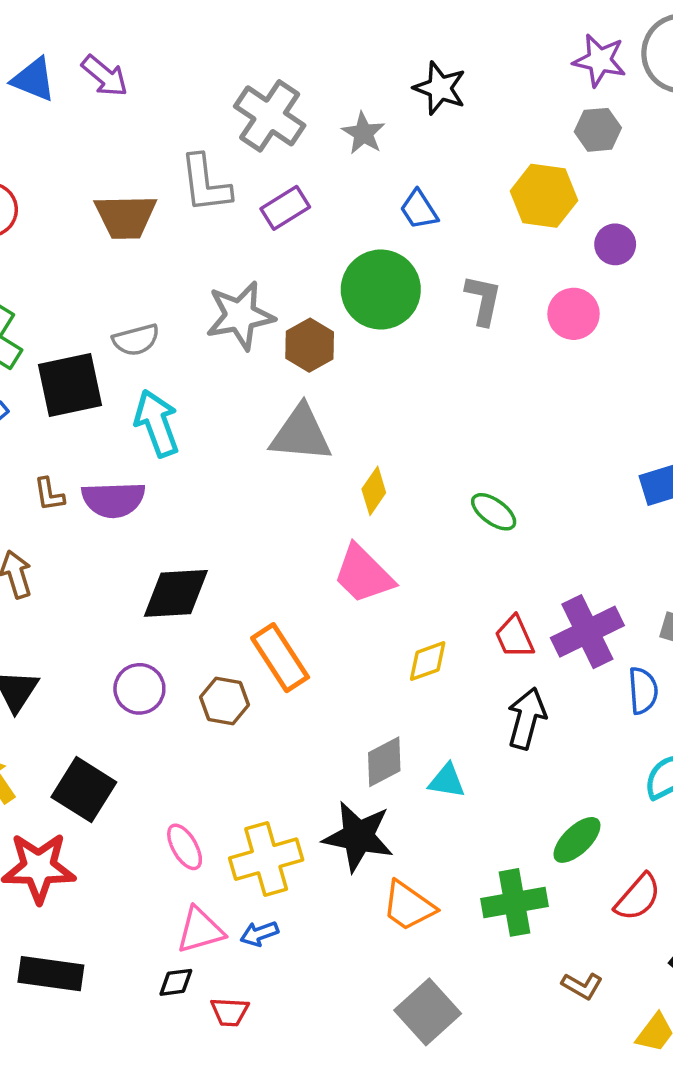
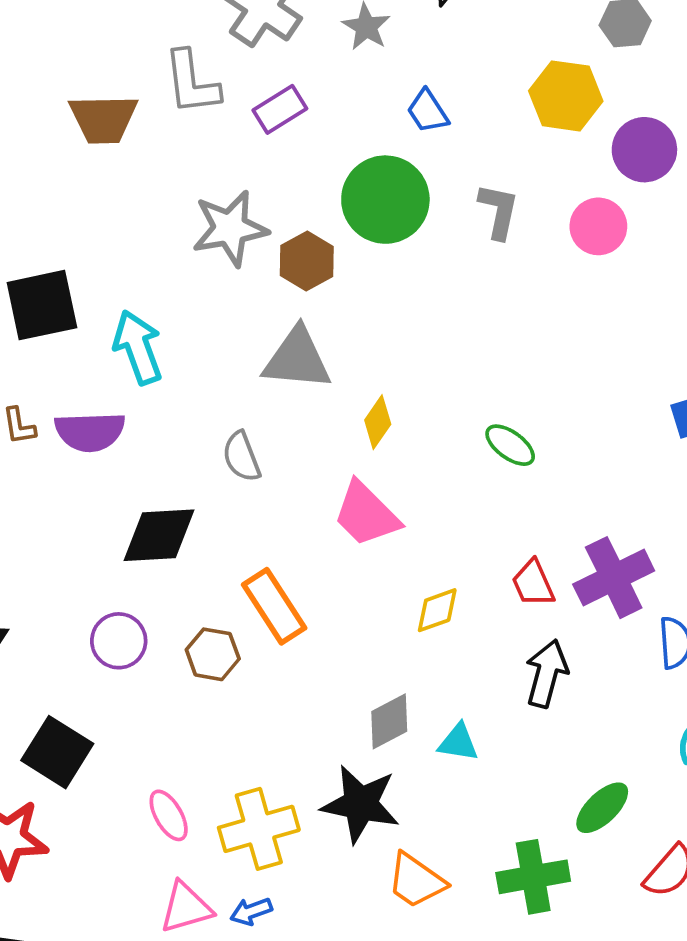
purple circle: (615, 244) -> (644, 150), size x1.4
gray semicircle: (136, 340) -> (242, 457), moved, turned 84

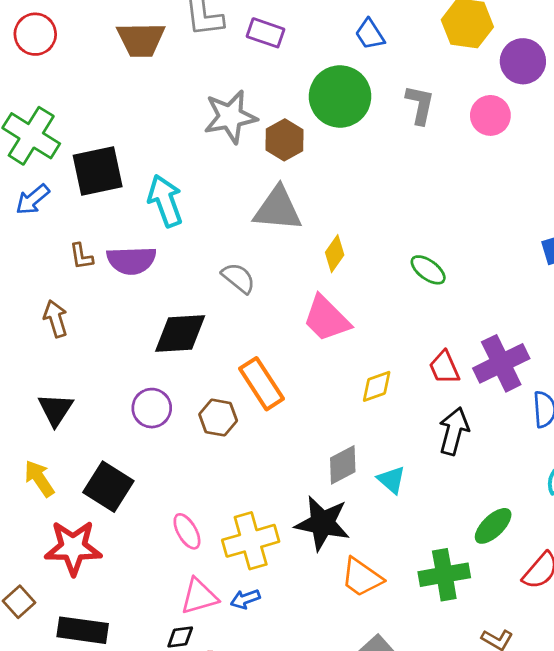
purple rectangle: (280, 109) -> (266, 33), turned 51
gray semicircle: (242, 457) -> (238, 278), turned 150
cyan triangle: (458, 743) -> (392, 480), turned 32

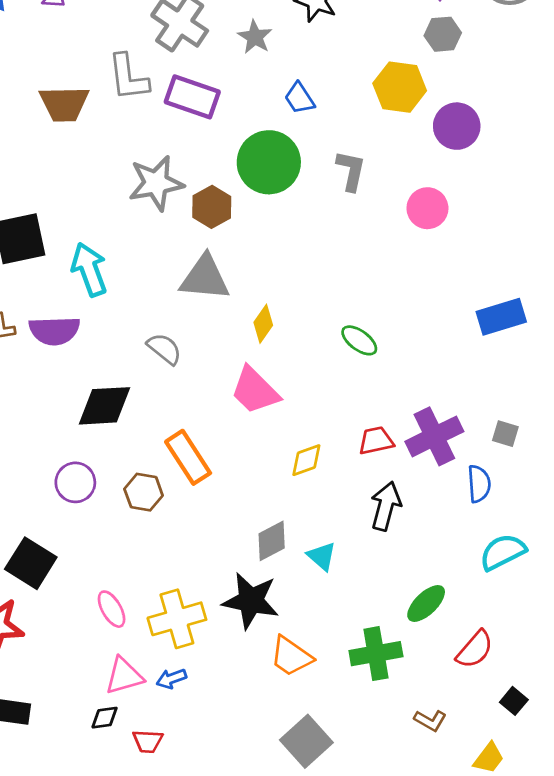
purple rectangle: (266, 33) -> (192, 97), size x1.4
pink circle: (490, 115) -> (427, 208), moved
red trapezoid: (444, 367) -> (376, 441), turned 102

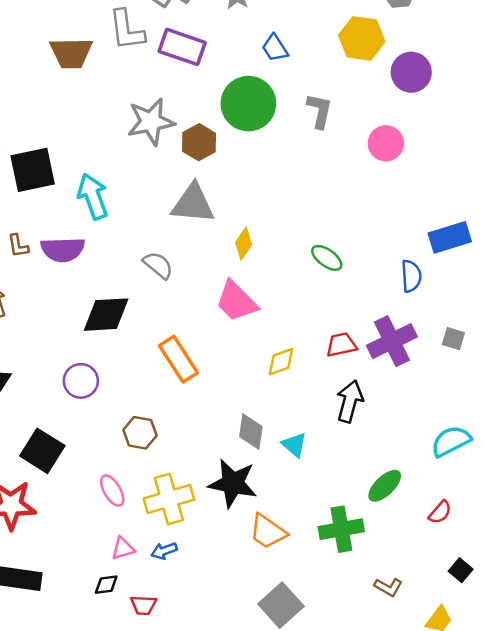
blue semicircle: (479, 484) -> (411, 276), moved
brown hexagon: (144, 492) -> (140, 433), moved
gray diamond: (272, 541) -> (251, 432), turned -54
red semicircle: (475, 649) -> (440, 512), moved, size x0.7
pink triangle: (124, 676) -> (123, 548), size x0.7

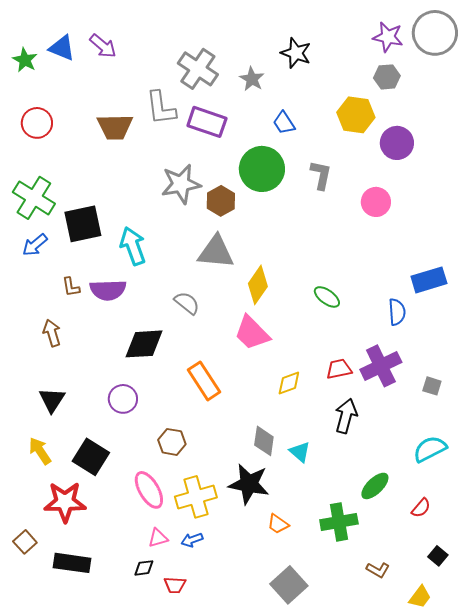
yellow diamond: (244, 243) -> (258, 285), size x1.4
gray square: (453, 339) -> (432, 386), moved
pink ellipse: (112, 491) -> (149, 490), size x1.4
orange trapezoid: (268, 532) -> (278, 524), size x0.7

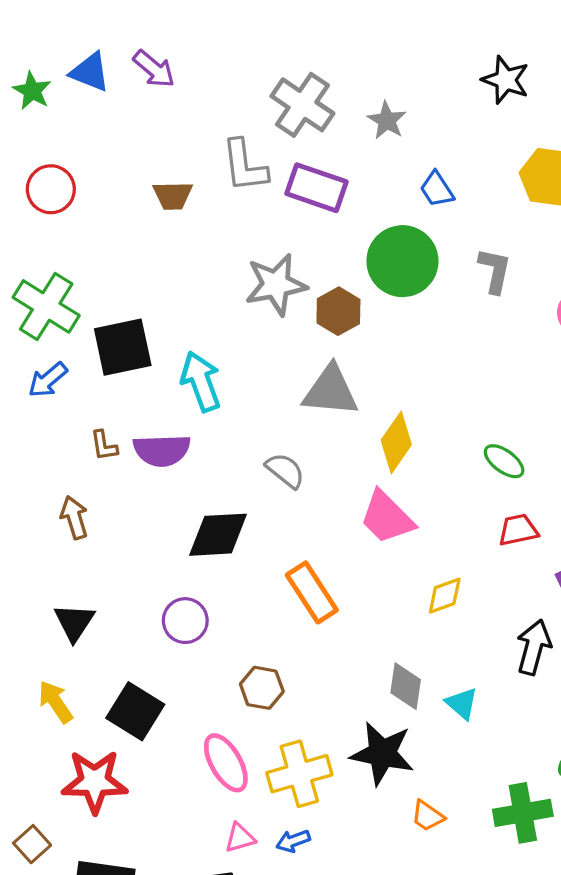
black star: (296, 53) -> (506, 80), moved
brown trapezoid: (115, 127) -> (173, 196), size x0.7
red trapezoid: (339, 369) -> (518, 530), moved

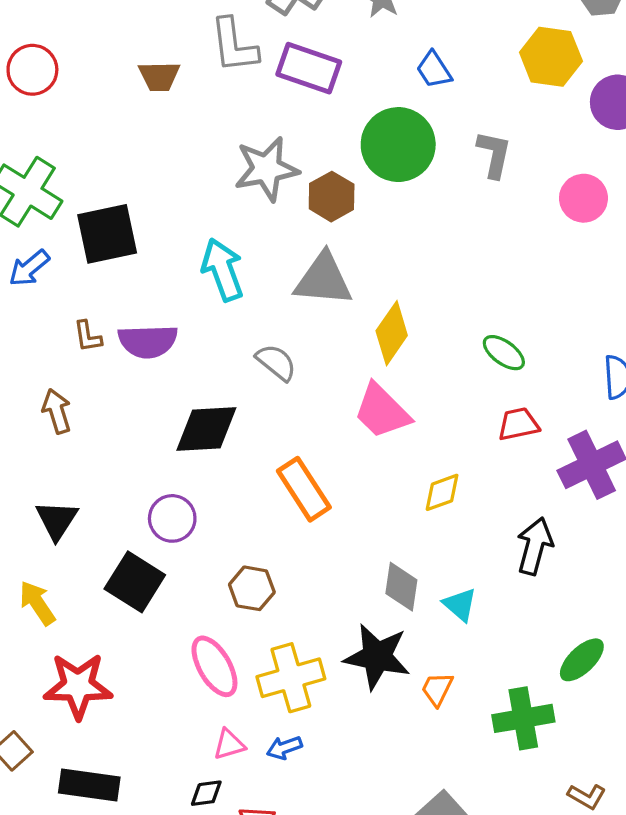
cyan arrow: (201, 381) -> (223, 270), moved
black square: (135, 711) -> (135, 582), moved
orange trapezoid: (427, 816) -> (437, 689), moved, turned 81

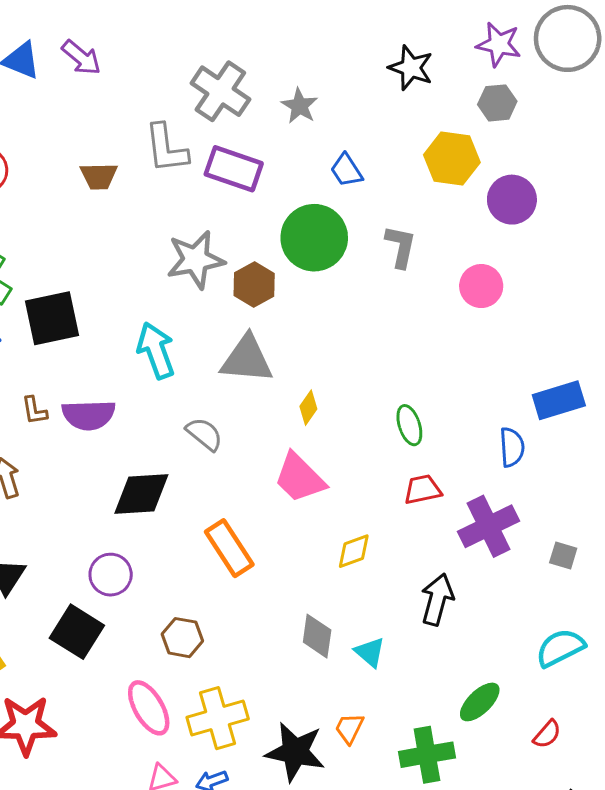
yellow diamond: (392, 333) -> (308, 408), size x0.6
green ellipse: (504, 353) -> (409, 425), turned 36
black star: (377, 657) -> (295, 752), moved

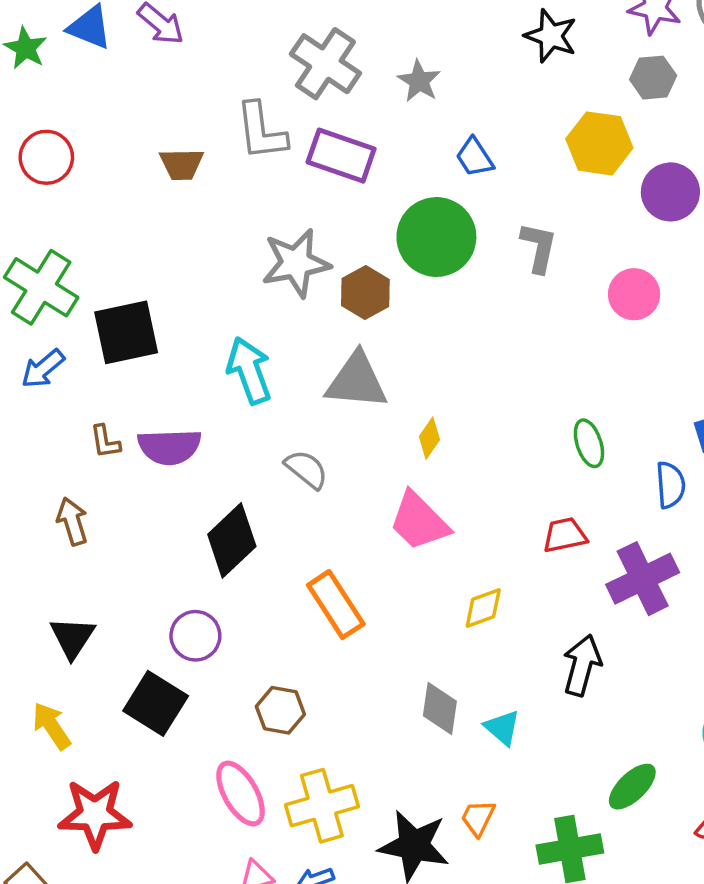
green ellipse: (409, 425) -> (589, 443), moved
black diamond: (141, 494) -> (232, 540), turned -40

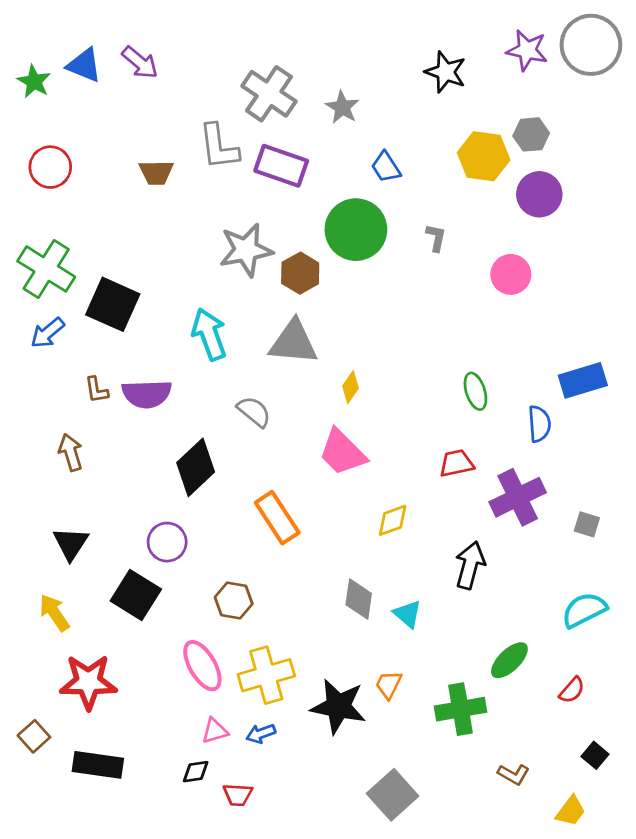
gray hexagon: (653, 78) -> (531, 134), moved
gray L-shape: (539, 247) -> (436, 238), size x0.7
black square: (126, 332) -> (113, 304), turned 36

